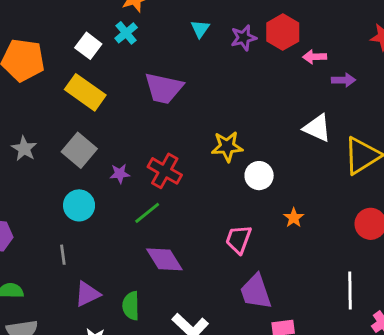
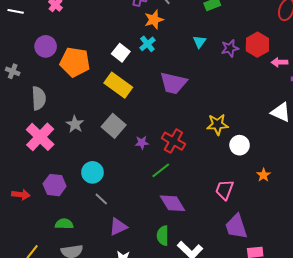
cyan circle: (79, 205) -> (92, 172), moved
gray line: (63, 255) -> (101, 199), turned -40
green semicircle: (131, 306) -> (163, 236), moved

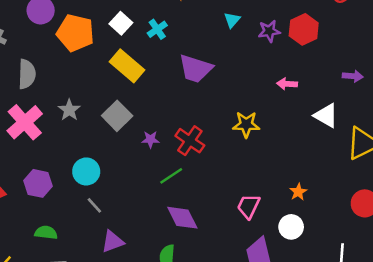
cyan cross: (147, 44) -> (157, 29), moved
white square: (121, 53) -> (121, 23), moved
pink arrow: (280, 62) -> (287, 84), moved
white circle: (240, 145) -> (291, 227), moved

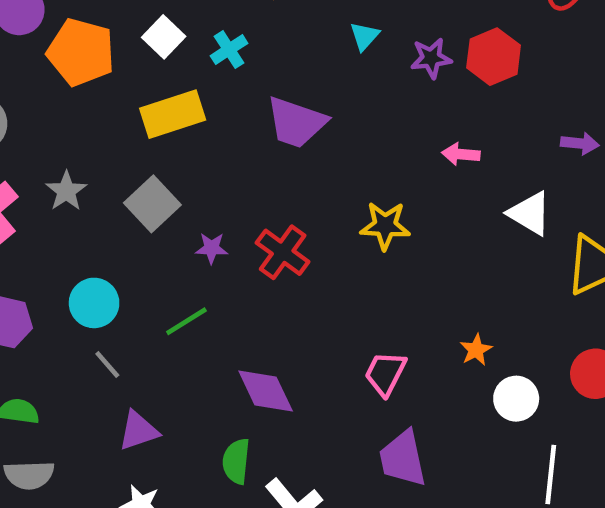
yellow rectangle: (127, 66) -> (173, 114), turned -60
green line: (171, 176) -> (186, 321), moved
white circle: (291, 227) -> (516, 399), moved

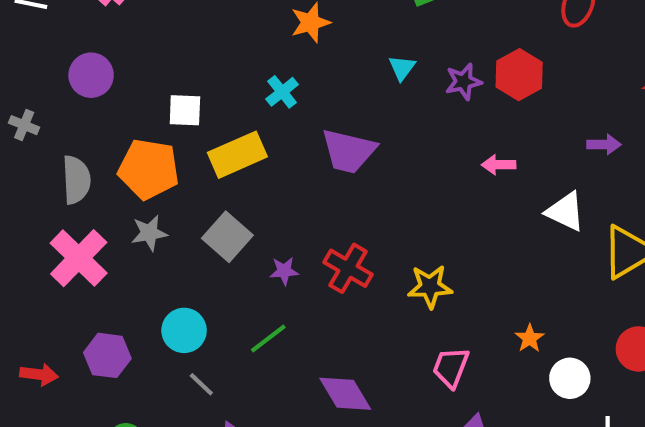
white square: (164, 37) -> (185, 110), moved, turned -36
orange pentagon: (81, 52) -> (149, 169), moved
gray star: (66, 191) -> (149, 233), turned 30
yellow star: (385, 226) -> (430, 287), moved

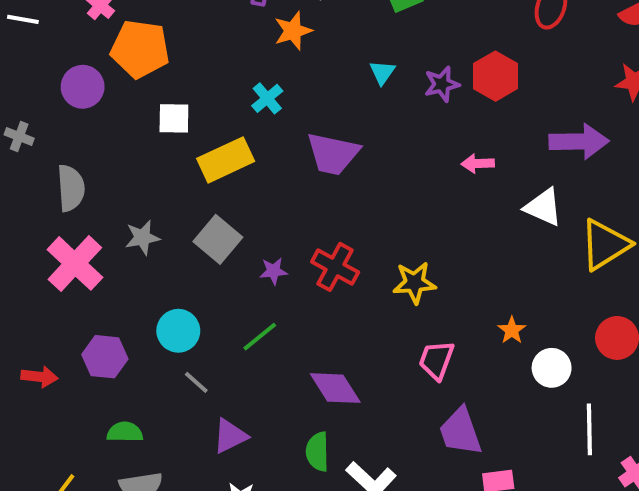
purple arrow: (604, 144) -> (579, 141), size x1.8
orange pentagon: (149, 169) -> (140, 49), moved

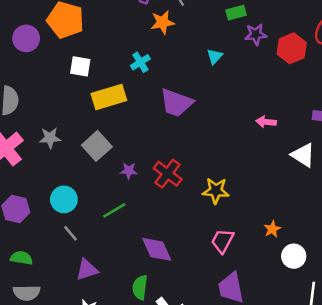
red hexagon: (495, 76) -> (292, 48), moved
purple star: (442, 84) -> (256, 34), moved

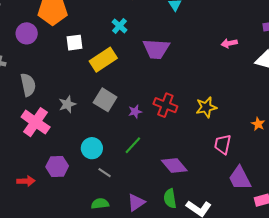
green semicircle: (21, 258) -> (100, 204), moved
purple triangle: (87, 270) -> (136, 202), moved

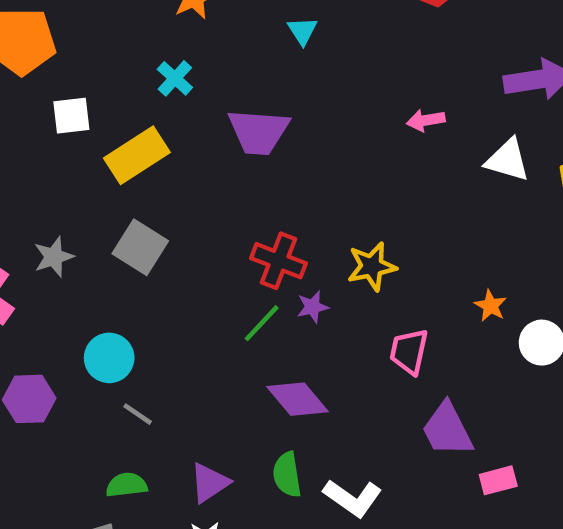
purple star: (135, 112) -> (313, 307), moved
green line: (133, 145) -> (262, 323), moved

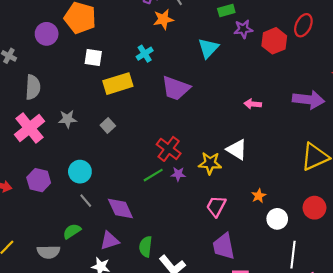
cyan triangle: (303, 31) -> (208, 48), size x1.5
white triangle: (507, 160) -> (237, 149), moved
gray square: (140, 247) -> (108, 126), size x0.6
purple diamond: (297, 399) -> (120, 209), moved
green semicircle: (127, 485) -> (72, 231), turned -42

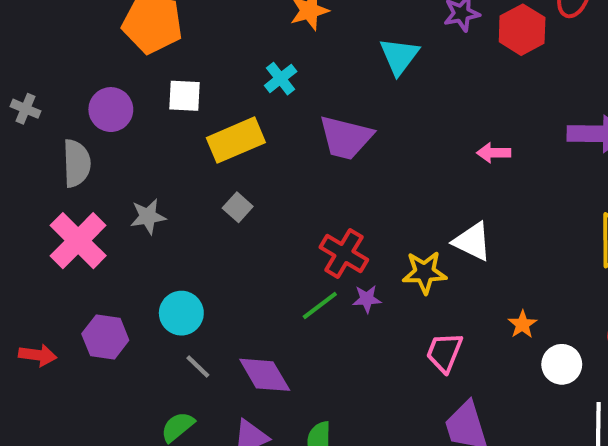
purple circle: (47, 34) -> (111, 110), moved
gray square: (108, 126) -> (238, 207), moved

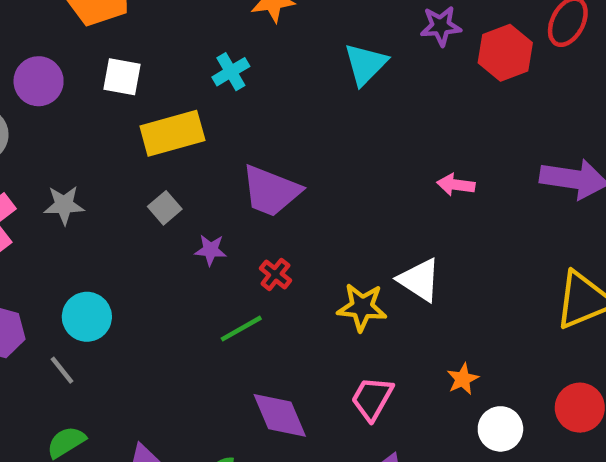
purple trapezoid: (346, 138) -> (271, 191), moved
red cross: (344, 253) -> (275, 274), size x0.6
purple star: (367, 299) -> (211, 250), moved
gray line: (198, 366) -> (62, 370), moved
purple diamond: (265, 375) -> (280, 415), moved

